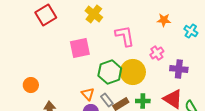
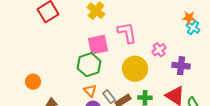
orange star: (164, 20) -> (189, 18), moved
pink square: (80, 48) -> (98, 45), moved
green hexagon: (110, 72) -> (89, 65), moved

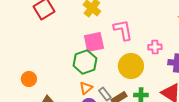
pink cross: (159, 50) -> (155, 47), turned 32
orange triangle: (90, 91) -> (86, 88), turned 32

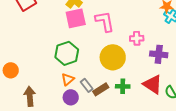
pink square: (94, 42) -> (76, 18), moved

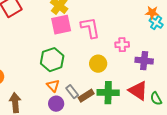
yellow circle: (113, 57) -> (98, 64), size x0.7
orange triangle: (68, 79) -> (53, 86), turned -32
green cross: (123, 86) -> (108, 93), size x1.5

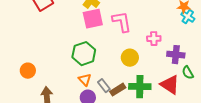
green semicircle: (156, 99) -> (188, 73), moved

